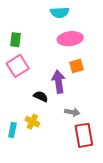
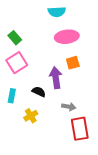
green rectangle: (16, 40) -> (15, 38), turned -48
yellow cross: (32, 122) -> (31, 116), turned 32
cyan rectangle: (12, 130) -> (12, 96), moved

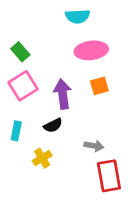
purple arrow: (56, 78) -> (63, 94), moved
black semicircle: (39, 92) -> (53, 125), turned 128

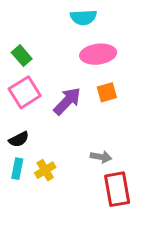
purple arrow: (63, 94) -> (67, 101), turned 52
black semicircle: (53, 125) -> (19, 139), moved
cyan rectangle: (16, 131) -> (17, 169), moved

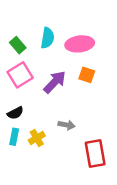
cyan semicircle: (83, 17) -> (47, 38), moved, turned -78
orange square: (107, 92) -> (87, 75), turned 35
gray arrow: (101, 157) -> (67, 125), moved

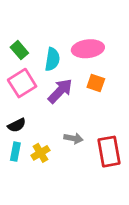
cyan semicircle: (47, 38) -> (52, 59), moved
red rectangle: (95, 154) -> (109, 152), moved

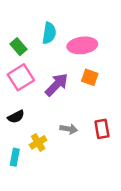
cyan semicircle: (52, 59) -> (49, 33), moved
cyan rectangle: (15, 152) -> (15, 157), moved
red rectangle: (109, 152) -> (102, 129), moved, size x0.7

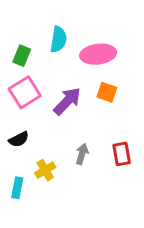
green rectangle: (18, 47) -> (22, 56), turned 63
gray arrow: (69, 129) -> (82, 154), turned -84

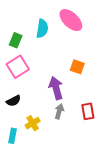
pink ellipse: (98, 54) -> (71, 20), moved, turned 50
purple arrow: (67, 101) -> (56, 88), moved, turned -60

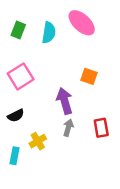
green rectangle: (16, 40) -> (18, 30), moved

